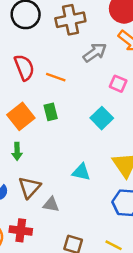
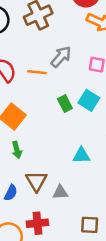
gray arrow: (95, 52) -> (61, 57), moved
green rectangle: (51, 112) -> (65, 104), moved

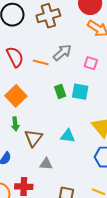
cyan square: (89, 100) -> (80, 92), turned -30
brown triangle: (36, 181) -> (33, 138), moved

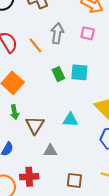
gray arrow: (62, 53) -> (57, 33), turned -36
orange line: (41, 62) -> (36, 45), turned 42
pink square: (91, 63) -> (88, 33), moved

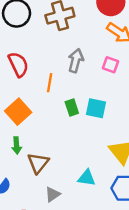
orange line: (36, 45) -> (50, 83), moved, turned 42
cyan triangle: (70, 120) -> (87, 178), moved
gray triangle: (50, 151) -> (53, 194), turned -40

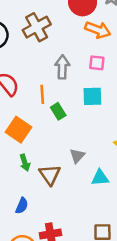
green rectangle: (72, 108) -> (58, 111), moved
cyan square: (96, 108) -> (92, 96), moved
gray triangle: (53, 194) -> (77, 156), moved

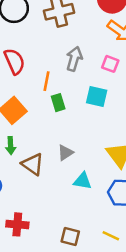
brown triangle: (50, 175) -> (33, 164), turned -35

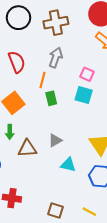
gray arrow: (74, 59) -> (56, 58), moved
pink square: (110, 64) -> (87, 74), moved
brown triangle: (33, 164) -> (27, 149), turned -42

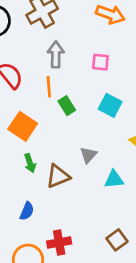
cyan square: (84, 95) -> (110, 105), moved, turned 30
brown square: (56, 210) -> (117, 240), turned -35

